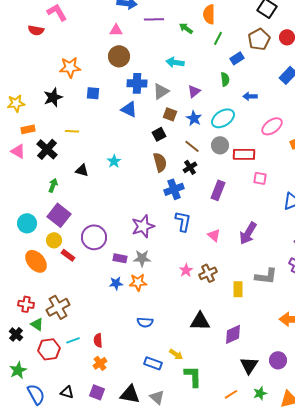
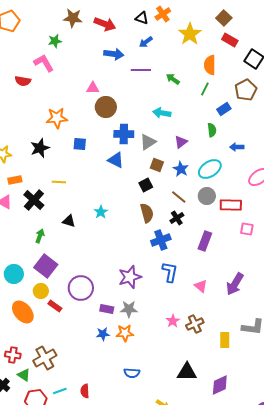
orange semicircle: (209, 14) -> (210, 65), moved
pink triangle: (116, 30) -> (93, 88), moved

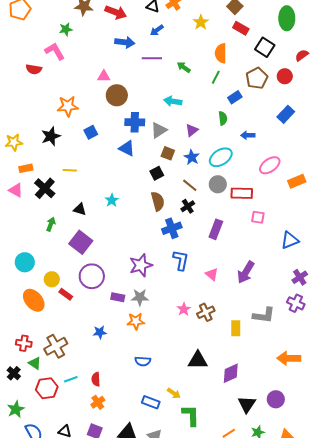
yellow star: (190, 34) -> (201, 22), size x0.7
blue square: (80, 144) -> (91, 132), turned -32
purple square: (46, 266) -> (81, 242), moved
blue star: (103, 334) -> (100, 332), moved

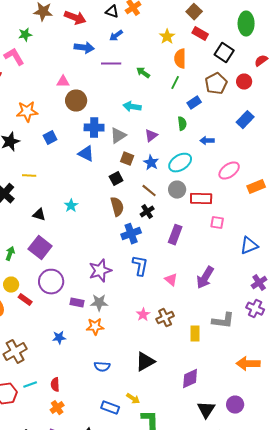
yellow star: (201, 22) -> (167, 37), moved
green arrow: (51, 224) -> (10, 254), moved
black triangle: (198, 360) -> (145, 362), moved, turned -30

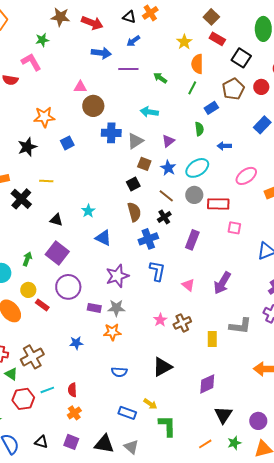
blue triangle: (86, 154) -> (103, 238), moved
purple circle: (235, 405) -> (258, 421), moved

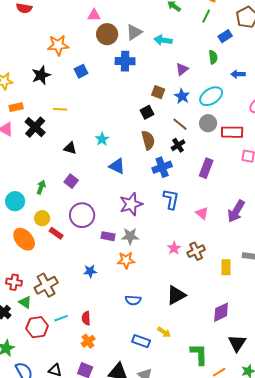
gray triangle: (135, 141) -> (134, 32), moved
purple square: (57, 253) -> (71, 181), size x0.6
green L-shape: (167, 426) -> (199, 354), moved

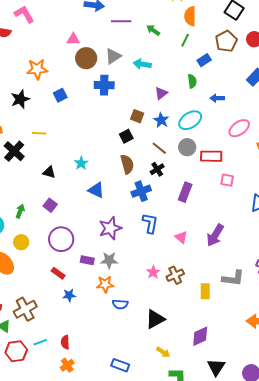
red rectangle: (56, 233) -> (58, 273), moved
blue semicircle: (133, 300) -> (120, 304), moved
yellow arrow: (164, 332) -> (163, 352), moved

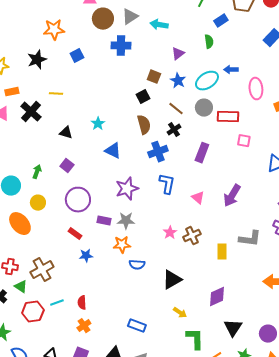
blue arrow: (217, 98) -> (231, 70), moved
pink ellipse: (239, 128) -> (256, 89), turned -60

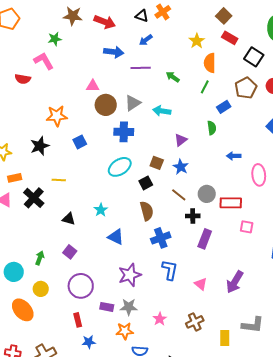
cyan ellipse: (207, 81) -> (120, 167), moved
black cross: (174, 130) -> (193, 216), moved, turned 32
pink star: (170, 233) -> (160, 319), moved
red rectangle: (75, 234) -> (78, 320), turned 40

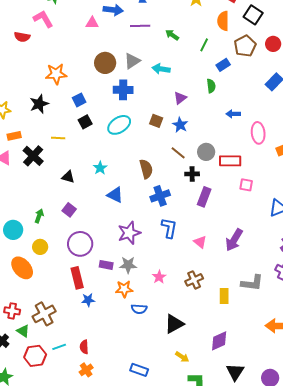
orange semicircle: (210, 63) -> (223, 21), moved
pink triangle: (93, 86) -> (92, 23), moved
black square: (146, 183) -> (85, 122), moved
red rectangle: (78, 320) -> (77, 278), size x1.5

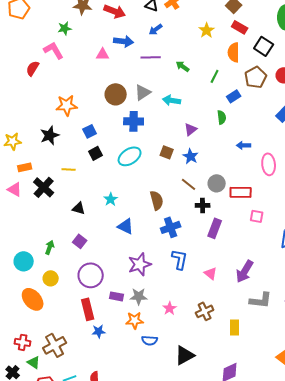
red semicircle: (22, 37) -> (33, 68), turned 112
gray L-shape: (252, 283) -> (261, 300), moved

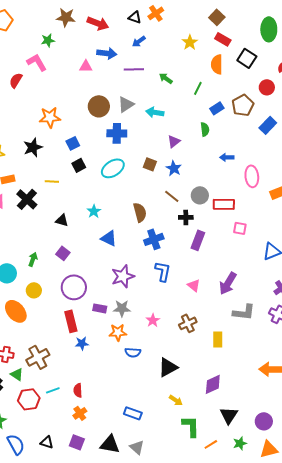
brown pentagon: (256, 77) -> (243, 105), moved

